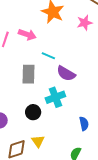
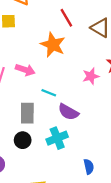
pink star: (85, 23) -> (91, 76), moved
black circle: (33, 112) -> (23, 140), moved

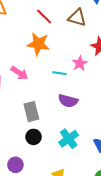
pink arrow: (25, 70) -> (19, 73), turned 30
cyan line: (49, 93) -> (59, 73), moved
cyan cross: (57, 138) -> (69, 139), moved

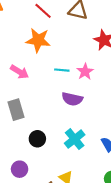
pink star: (80, 63) -> (85, 72), moved
gray rectangle: (31, 112) -> (16, 110), moved

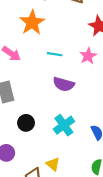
orange star: (38, 40) -> (32, 22), turned 30
pink star: (85, 72) -> (88, 56), moved

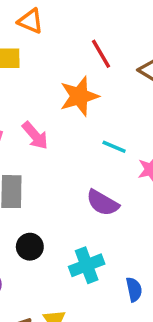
cyan line: (55, 54) -> (114, 147), moved

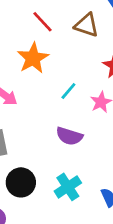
cyan line: (114, 147) -> (68, 91), turned -60
black circle: (30, 247) -> (21, 182), size x1.4

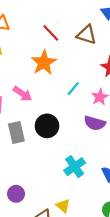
purple semicircle: (69, 136) -> (95, 123), moved
black circle: (21, 182) -> (47, 126), moved

